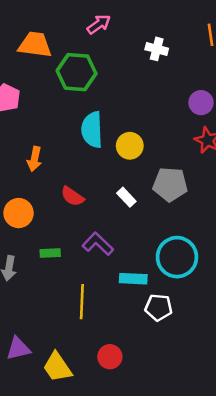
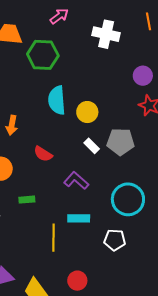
white cross: (157, 49) -> (106, 34), size x1.5
white rectangle: (126, 197) -> (92, 146), moved
purple L-shape: (98, 244) -> (76, 181), moved
cyan rectangle: (133, 279) -> (79, 218), moved

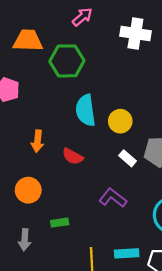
red semicircle: (43, 154) -> (73, 156), moved
cyan rectangle: (79, 218) -> (127, 253), moved

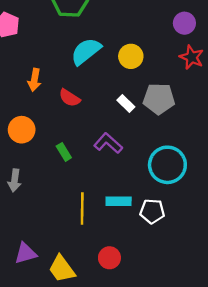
cyan semicircle: (86, 110) -> (86, 51), turned 56
yellow circle: (120, 121) -> (131, 56), moved
green rectangle: (60, 223) -> (64, 152), moved, turned 63

